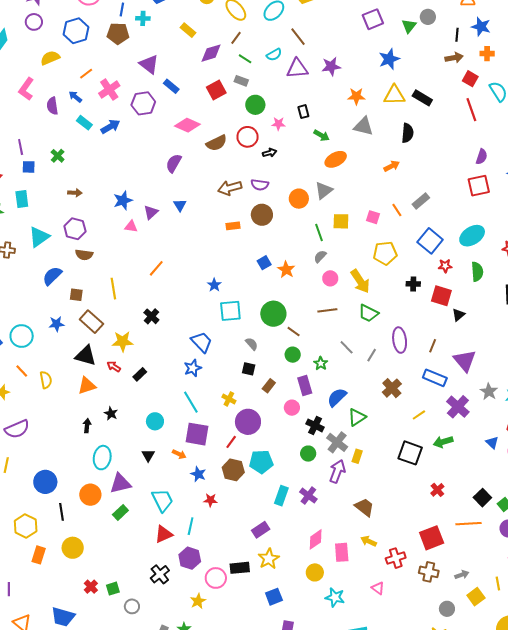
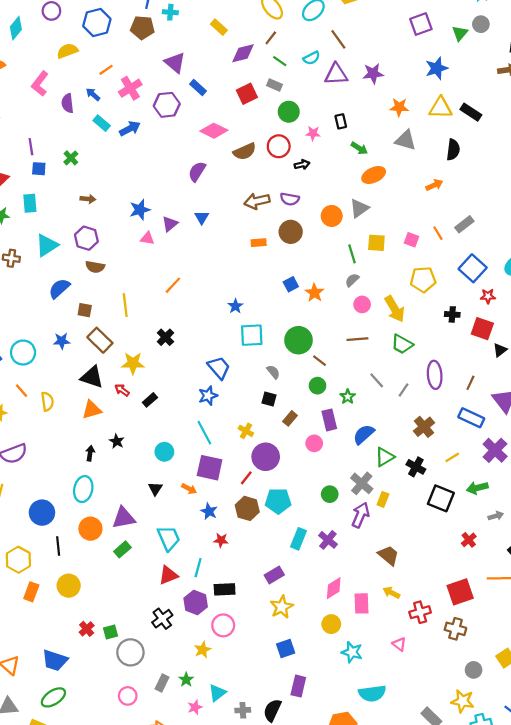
black cross: (315, 425) -> (416, 467), moved
cyan ellipse: (102, 458) -> (83, 489), moved
black rectangle: (240, 568) -> (225, 589), moved
gray arrow: (462, 575) -> (496, 516), moved
gray circle: (132, 606) -> (130, 652), size x1.6

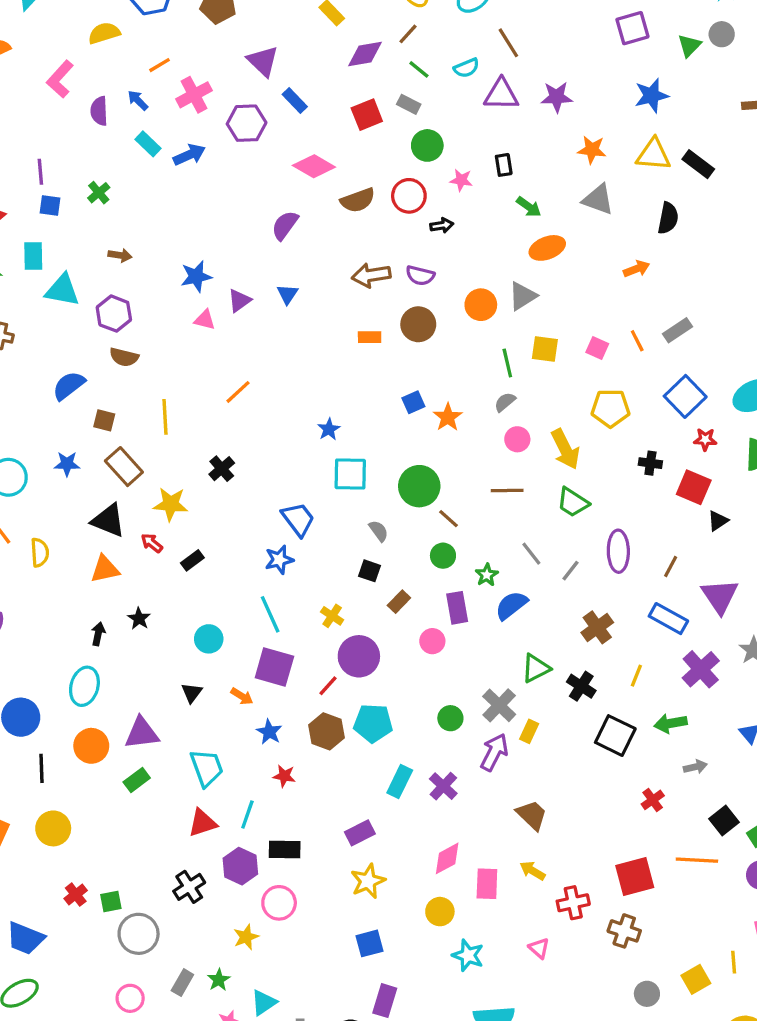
cyan triangle: (47, 245) -> (62, 290), moved, turned 40
blue semicircle: (364, 434) -> (511, 605), moved
yellow line: (452, 457) -> (636, 676), turned -40

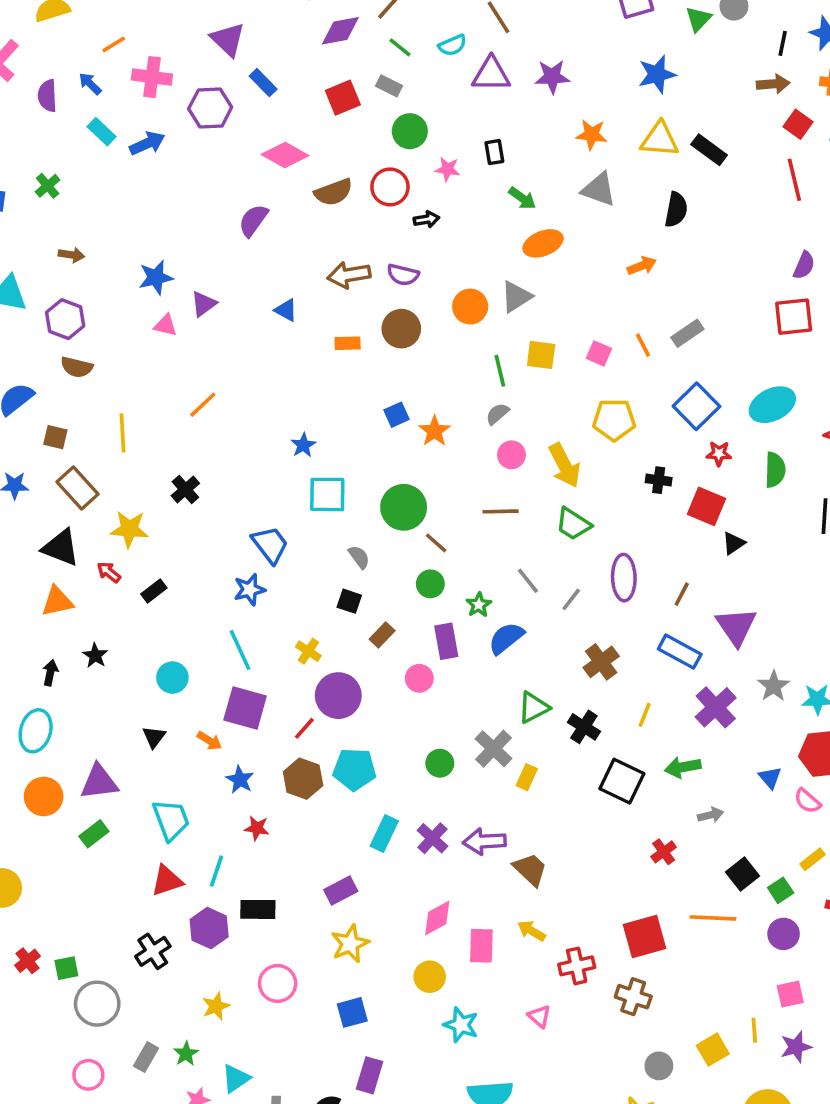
pink cross: (194, 95) -> (152, 77), turned 36
blue triangle: (287, 294) -> (286, 310), moved, turned -35
purple arrow: (494, 752) -> (484, 841), moved, turned -120
pink circle: (279, 903) -> (278, 983), moved

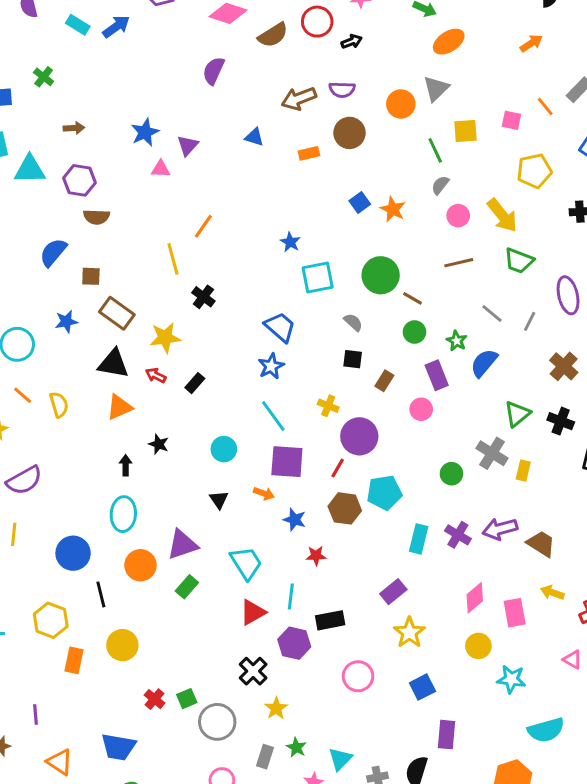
yellow line: (122, 433) -> (173, 259), moved
yellow star: (216, 1006) -> (276, 708), moved

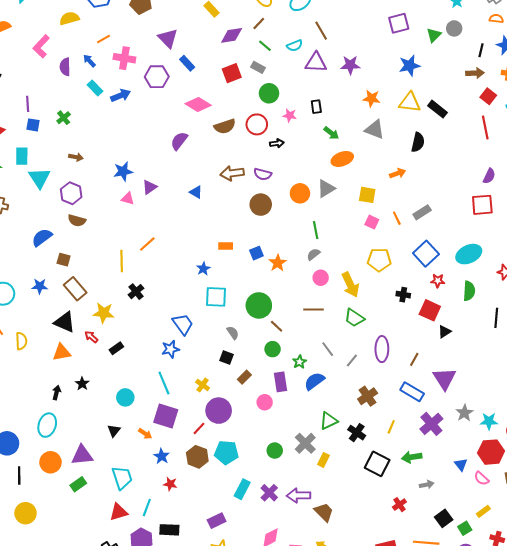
yellow square: (465, 131) -> (367, 195), moved
orange rectangle: (309, 153) -> (226, 246), moved
cyan triangle: (30, 169) -> (39, 178), turned 45

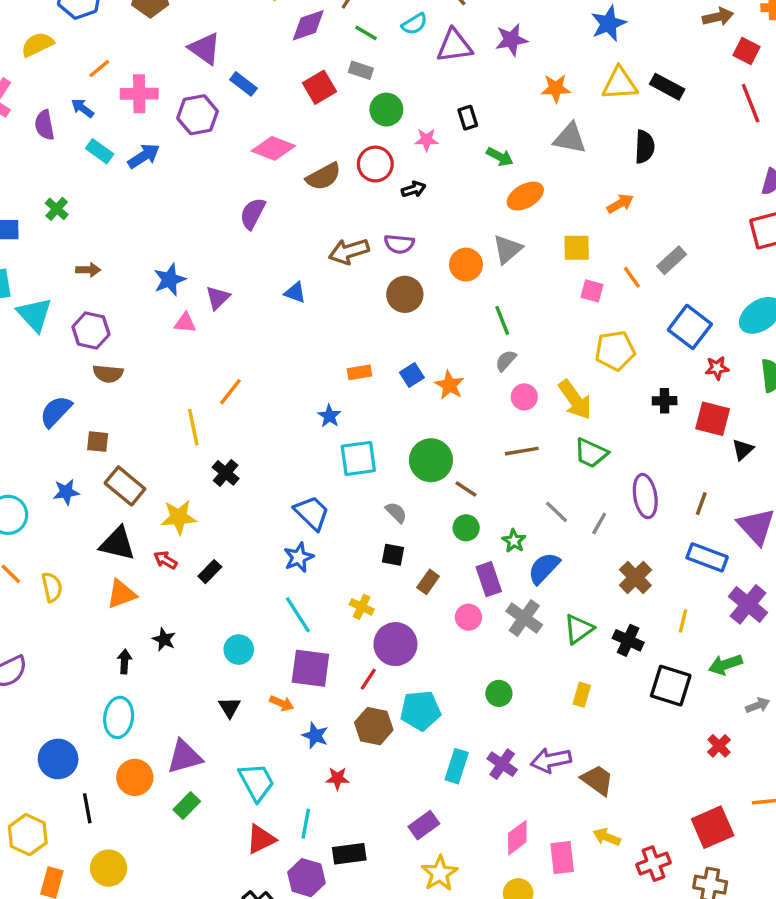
gray cross: (305, 443) -> (524, 618), moved

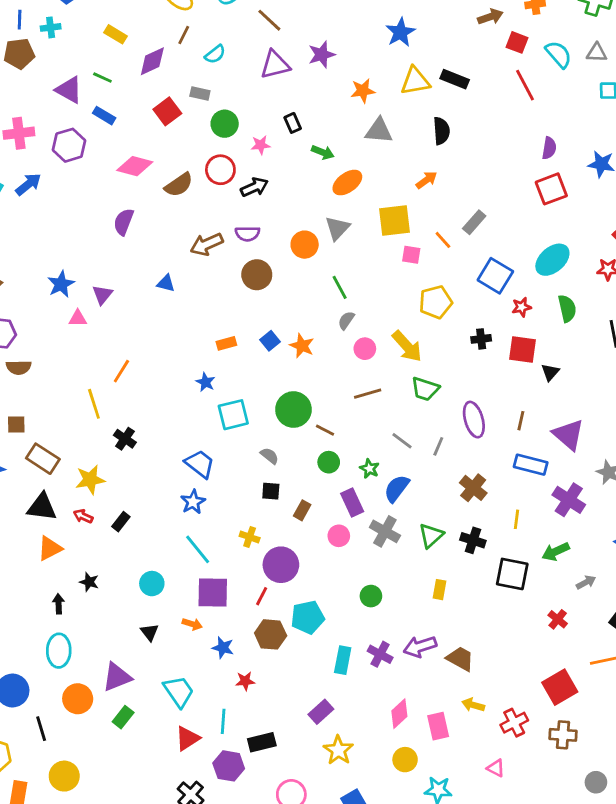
cyan semicircle: (415, 24) -> (215, 54), moved
green line: (366, 33) -> (102, 78), moved
black arrow: (414, 189) -> (254, 187), size x1.4
yellow square: (577, 248) -> (394, 221), size x1.4

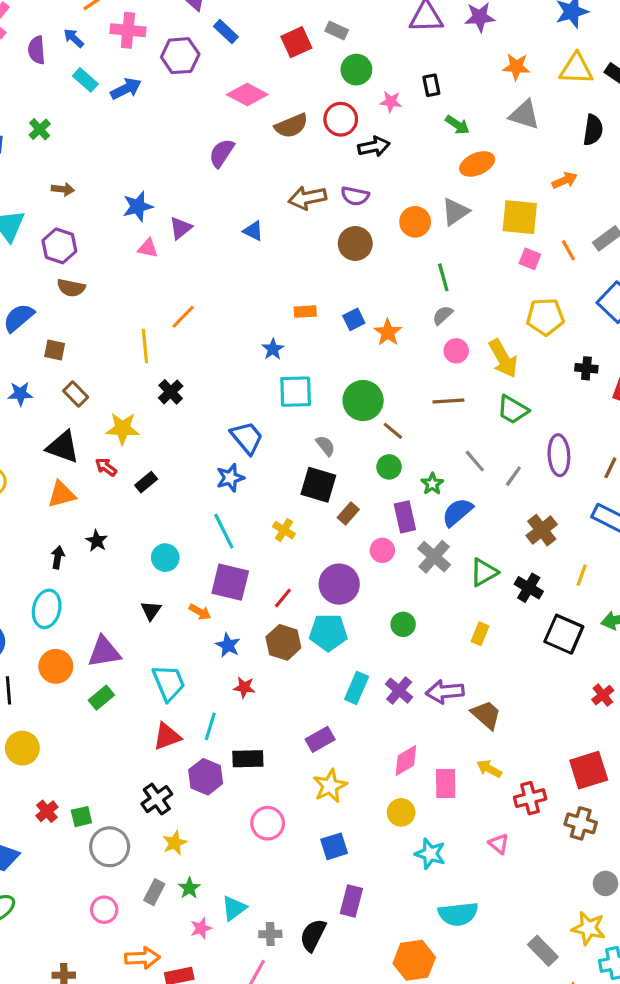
brown rectangle: (43, 459) -> (76, 394), size x0.7
black square: (271, 491) -> (318, 485), size x1.6
purple circle: (281, 565) -> (339, 584), moved

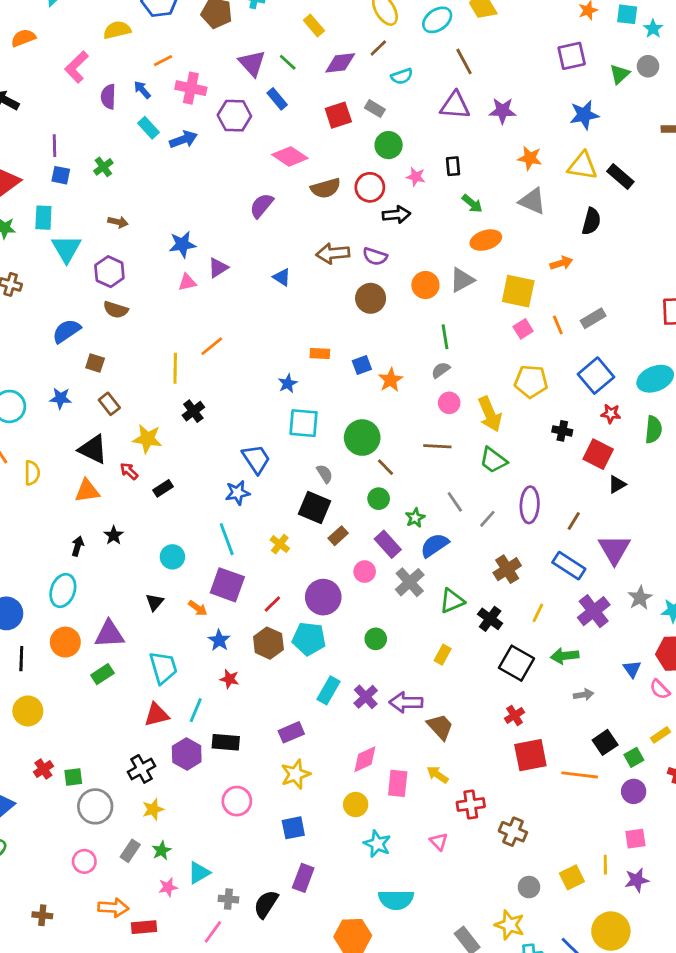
pink triangle: (148, 248) -> (187, 282), turned -30
pink square: (530, 259) -> (523, 329), turned 30
purple rectangle: (405, 517) -> (388, 544), turned -36
red cross: (603, 695) -> (515, 715), moved
red square: (589, 770) -> (530, 755), moved

